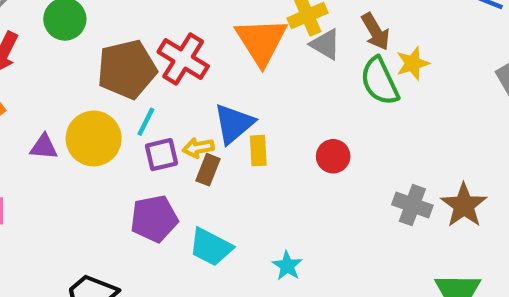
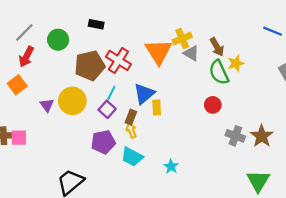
cyan line: (146, 122) -> (111, 93), moved
purple triangle: (44, 147) -> (47, 105), turned 48
yellow arrow: (198, 148) -> (131, 130), moved, turned 80
purple square: (161, 155) -> (107, 109), turned -35
red circle: (333, 156) -> (213, 105), moved

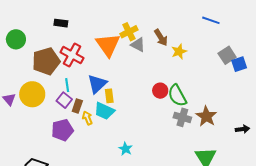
black rectangle: (96, 24) -> (61, 23), moved
green semicircle: (219, 72) -> (177, 95), moved
cyan line: (111, 93) -> (67, 85), turned -32
brown rectangle: (131, 117) -> (77, 106), moved
cyan trapezoid: (132, 157) -> (104, 111), moved

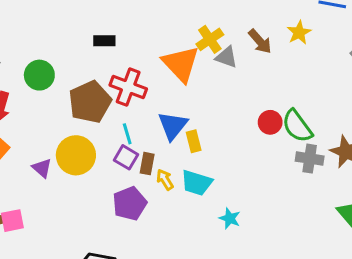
yellow star: (179, 51) -> (299, 33), moved
cyan trapezoid: (104, 111) -> (197, 183), moved

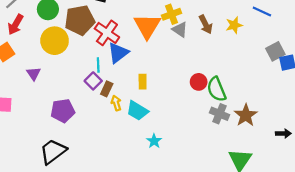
brown pentagon: (90, 102) -> (80, 20), moved
blue triangle: (173, 126) -> (118, 53), moved
yellow circle: (76, 155) -> (55, 41), moved
purple pentagon: (130, 203) -> (63, 111), moved

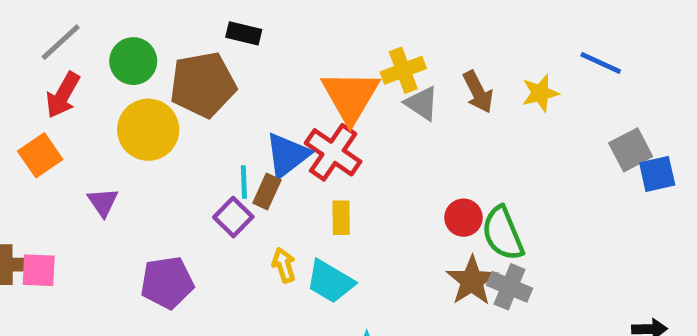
red cross: (107, 33) -> (333, 152), moved
brown rectangle: (107, 89) -> (267, 191), moved
brown star: (246, 115) -> (472, 281), moved

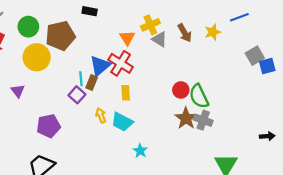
black rectangle: (244, 33) -> (90, 11), moved
blue line: (601, 63) -> (239, 17), turned -42
orange triangle: (350, 96) -> (127, 38), size x0.6

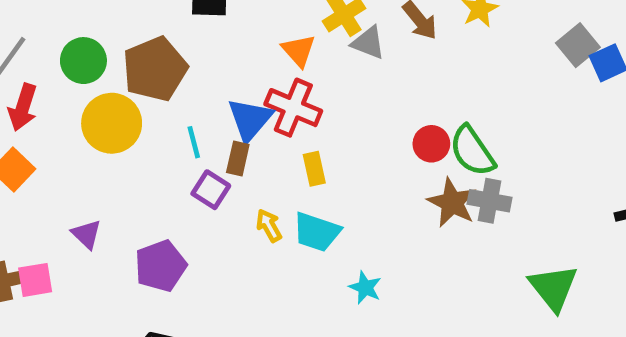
cyan line: (81, 79) -> (194, 142), moved
purple triangle: (18, 91) -> (86, 234), moved

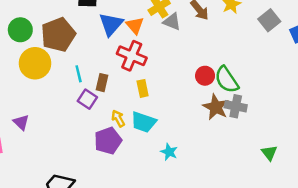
gray square: (578, 45) -> (269, 20), moved
blue triangle: (250, 119) -> (111, 24), moved
purple pentagon: (161, 266) -> (108, 141), moved
green triangle: (553, 288) -> (269, 153), size x0.6

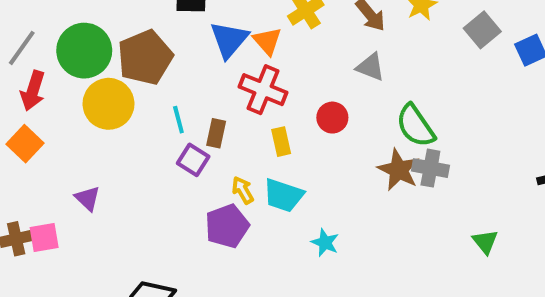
gray triangle: (172, 22) -> (370, 67), moved
green circle: (20, 30) -> (84, 51), size x1.4
red circle: (205, 76) -> (332, 118), moved

